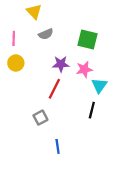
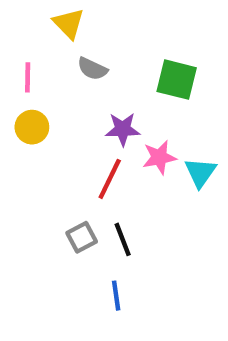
gray semicircle: (46, 34) -> (92, 69), turned 48
pink star: (84, 69) -> (159, 157), moved
black line: (92, 110) -> (123, 239), moved, turned -35

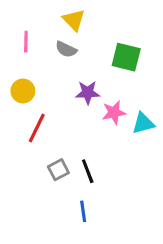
yellow triangle: (69, 23) -> (74, 20), moved
pink line: (28, 77) -> (26, 42), moved
cyan triangle: (200, 172) -> (143, 123), turned 40
red line: (110, 179) -> (37, 128), moved

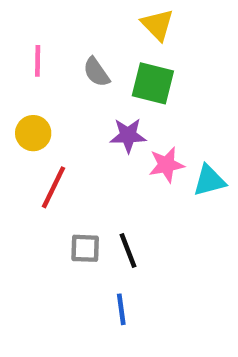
yellow triangle: (74, 20) -> (157, 25), moved
gray semicircle: (66, 49) -> (96, 72), turned 30
green square: (126, 57) -> (153, 83), moved
gray square: (58, 170) -> (85, 248), turned 30

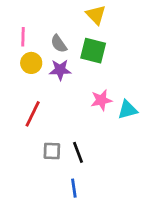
yellow circle: (33, 133) -> (31, 63), moved
purple star: (128, 135) -> (60, 70), moved

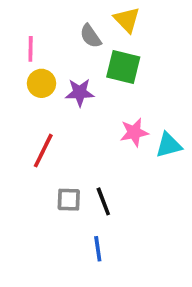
gray semicircle: (59, 44) -> (91, 36), moved

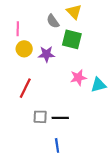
black line: (103, 201) -> (60, 118), turned -70

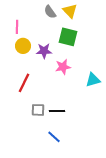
gray semicircle: (53, 21) -> (50, 12), moved
pink star: (78, 78) -> (63, 67), moved
blue line: (57, 145) -> (54, 137), turned -40

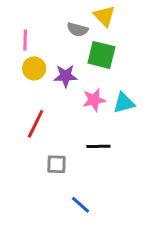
gray semicircle: (50, 12) -> (78, 30), moved, turned -40
cyan triangle: (93, 80) -> (124, 103), moved
black line: (57, 111) -> (98, 146), moved

